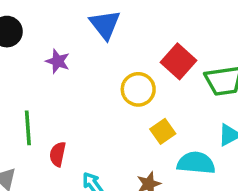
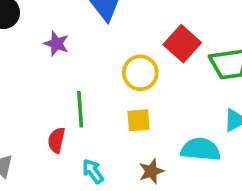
green line: (28, 128) -> (80, 109), moved
yellow square: (163, 131) -> (138, 120), moved, turned 30

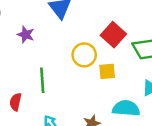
yellow square: (138, 120) -> (107, 71), moved
red semicircle: (56, 140) -> (16, 102), moved

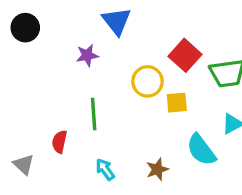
purple star: (26, 35) -> (87, 55), moved, turned -30
cyan semicircle: (126, 108) -> (201, 150), turned -132

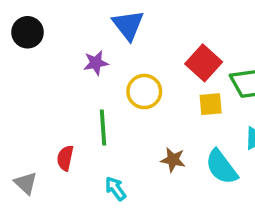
yellow circle: (147, 81) -> (144, 92), moved
yellow square: (177, 103) -> (211, 104), moved
brown star: (157, 169) -> (173, 160), moved, turned 30

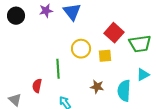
purple star: (96, 63) -> (46, 11), moved
yellow square: (211, 104) -> (105, 56), moved
cyan semicircle: (222, 167) -> (124, 91), turned 40

